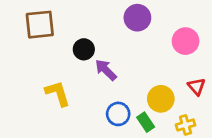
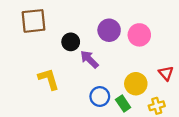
purple circle: (137, 18) -> (109, 30), moved
pink circle: (186, 41) -> (139, 35), moved

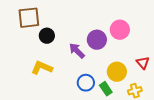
purple circle: (109, 30) -> (97, 40), moved
black circle: (71, 42) -> (47, 36), moved
yellow L-shape: (49, 79) -> (42, 68), turned -50

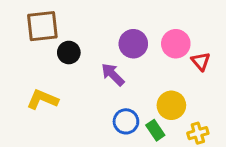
purple circle: (97, 40) -> (133, 44), moved
red triangle: (143, 63) -> (201, 61), moved
yellow L-shape: (42, 68) -> (42, 99), moved

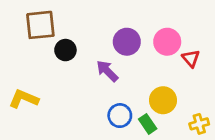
yellow L-shape: (42, 99) -> (24, 99), moved
yellow cross: (198, 133) -> (199, 124), moved

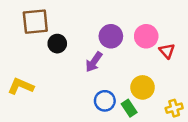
purple arrow: (107, 71) -> (94, 62), turned -100

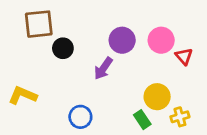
blue circle: (105, 101) -> (80, 117), moved
yellow cross: (174, 108) -> (180, 117), moved

